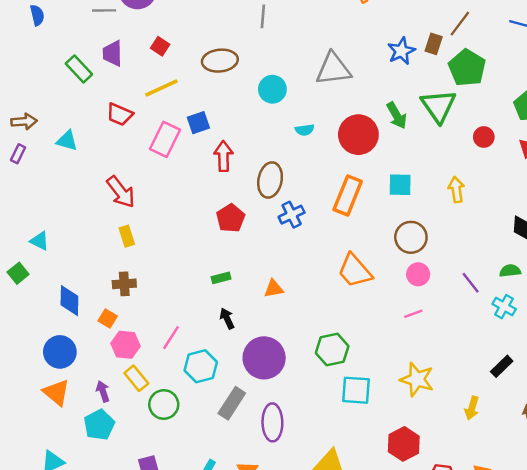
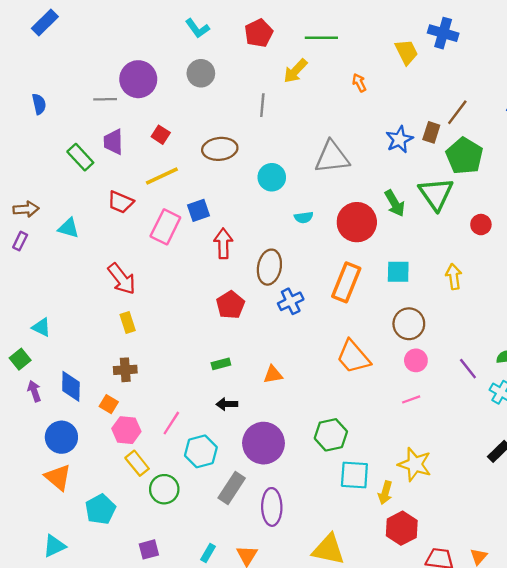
black arrow: (227, 319) -> (227, 404), turned -66
purple arrow: (103, 391) -> (34, 391), moved
yellow arrow: (472, 408) -> (385, 493), moved

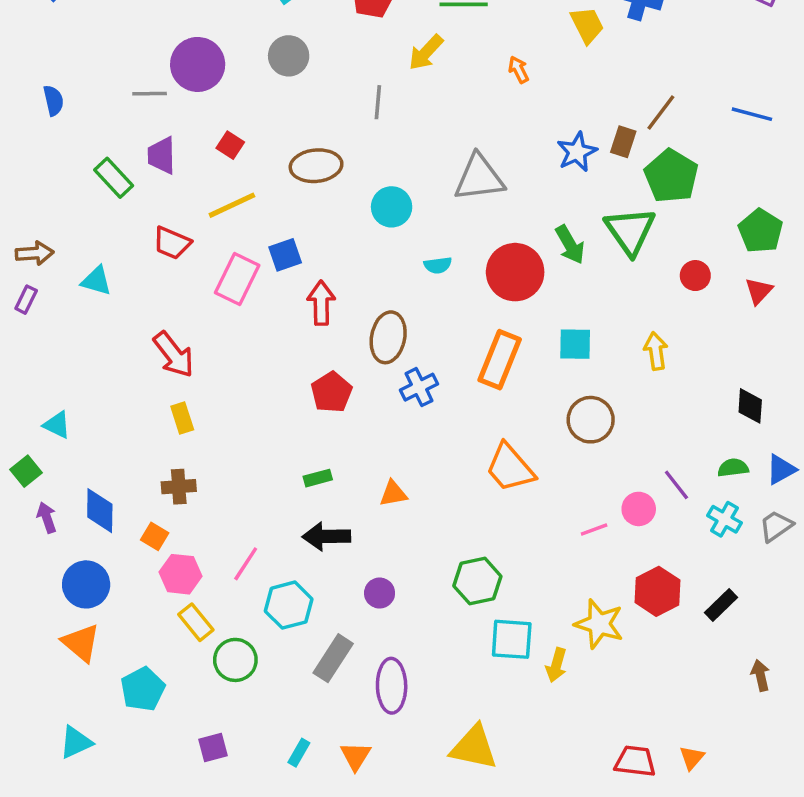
pink circle: (416, 360) -> (639, 509), moved
black arrow: (227, 404) -> (326, 536), size x1.5
purple circle: (263, 443) -> (380, 593), size x0.5
red hexagon: (402, 528) -> (658, 591), moved

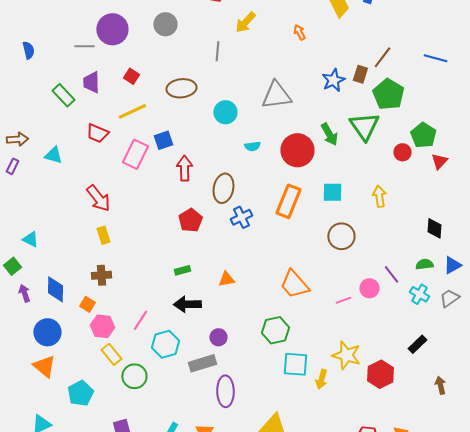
green pentagon: (761, 231) -> (423, 135), moved
orange trapezoid: (510, 468) -> (294, 284), moved
red hexagon: (658, 591) -> (380, 374), moved
gray rectangle: (333, 658) -> (202, 363), moved, turned 40

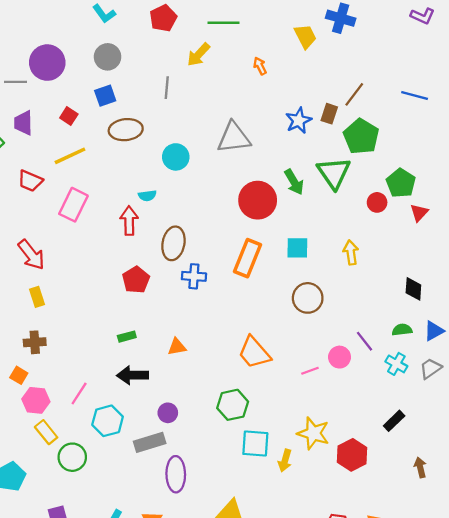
blue square: (163, 140) -> (105, 96), moved
cyan semicircle: (252, 146) -> (147, 196), moved
blue cross: (241, 217) -> (194, 276), turned 30

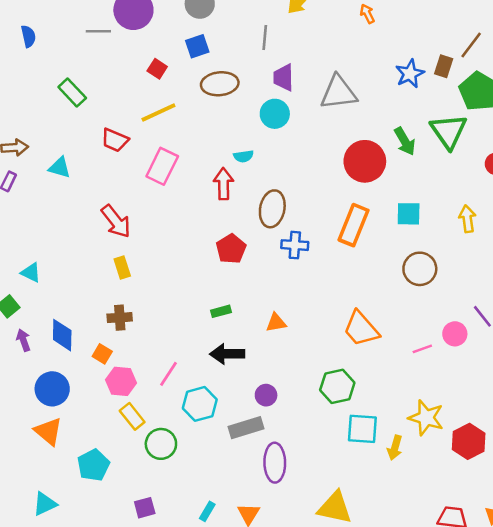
purple trapezoid: (23, 123) -> (284, 78), moved

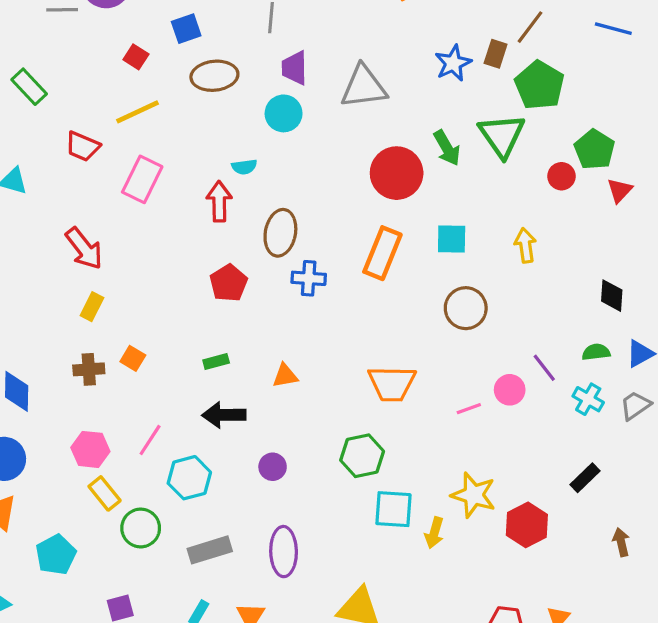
yellow rectangle: (122, 268) -> (92, 307), turned 45
orange trapezoid: (361, 329) -> (392, 384), turned -48
orange square: (102, 354) -> (133, 358), moved
gray rectangle: (246, 428) -> (210, 550), moved

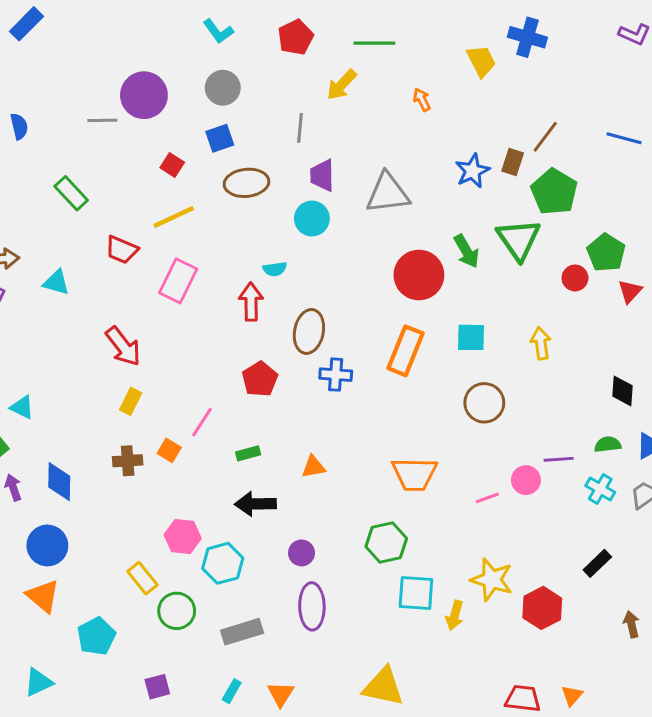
purple line: (544, 368) -> (559, 459), turned -56
pink line: (150, 440) -> (202, 422), moved
pink hexagon: (90, 449) -> (183, 537), moved
purple ellipse: (284, 552) -> (312, 606), moved

